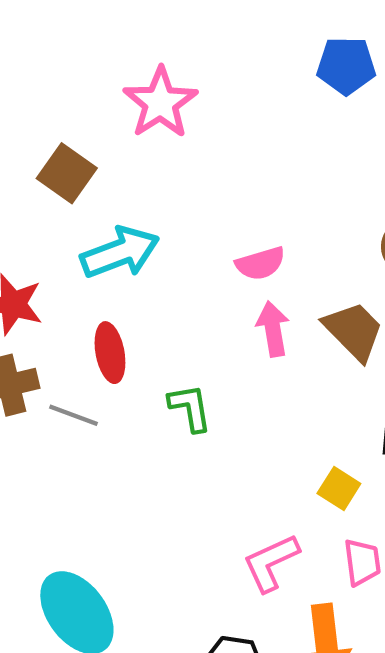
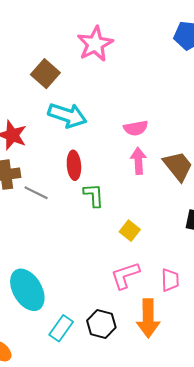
cyan arrow: (120, 252) -> (67, 115), turned 33
red ellipse: (110, 353) -> (74, 165), moved
yellow square: (339, 489) -> (130, 231), moved

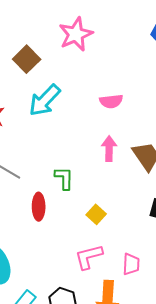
cyan arrow: (67, 115) -> (45, 100), turned 111
pink semicircle: (136, 128) -> (111, 101), moved
red ellipse: (74, 165) -> (39, 207), moved

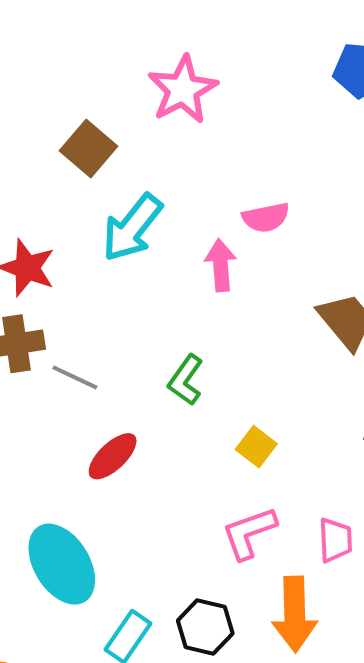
pink arrow: (109, 149) -> (221, 265), moved
green L-shape: (64, 178) -> (186, 380), turned -140
red ellipse: (39, 207) -> (113, 456), moved, turned 52

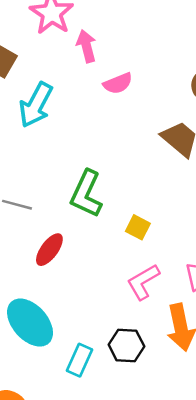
pink arrow: (221, 265) -> (86, 46), moved
green L-shape: (186, 380) -> (86, 194), size x1.5

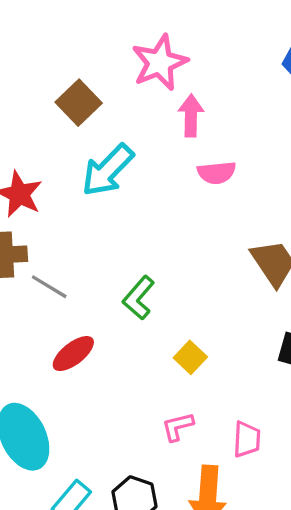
green L-shape: (86, 194) -> (139, 298), size x0.7
pink L-shape: (143, 282) -> (178, 427), size x0.7

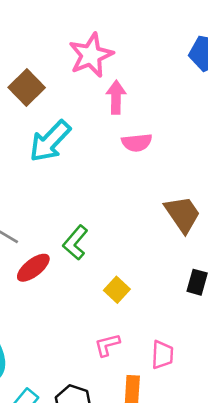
red ellipse: (73, 354) -> (33, 268), moved

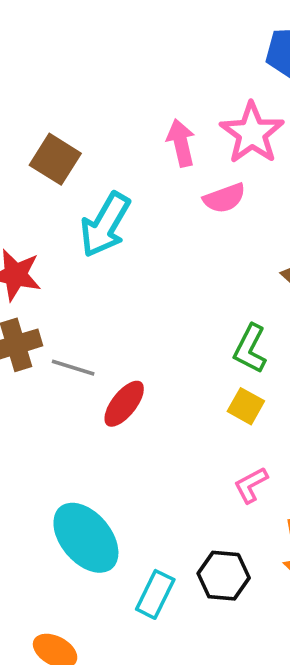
pink star: (91, 55) -> (252, 133), moved
green L-shape: (75, 243) -> (250, 349), moved

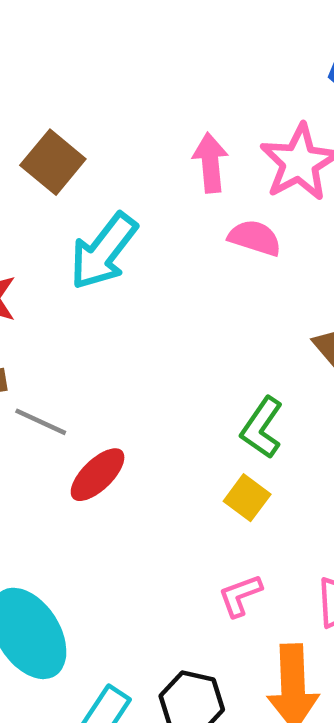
pink semicircle: (224, 198) -> (255, 238), turned -150

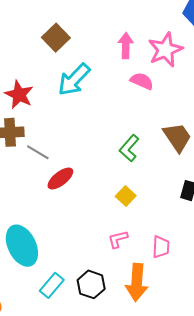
green L-shape: (262, 428) -> (129, 148), moved

